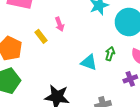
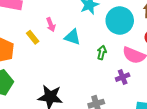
cyan triangle: (89, 62) -> (72, 37), moved

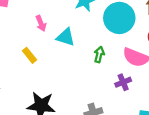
yellow rectangle: (33, 37) -> (30, 55), moved

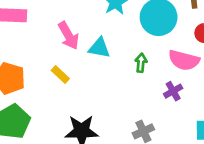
pink arrow: (41, 23) -> (68, 36), size x1.5

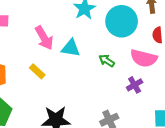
green arrow: (141, 63) -> (107, 61), turned -63

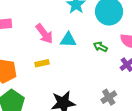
yellow rectangle: (37, 71) -> (42, 63), turned -48

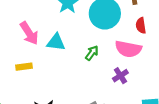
green arrow: (100, 47) -> (92, 53), turned 96

